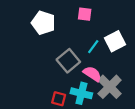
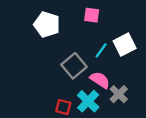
gray cross: (110, 87) -> (119, 94), size x0.7
cyan cross: (81, 93) -> (88, 101), turned 30

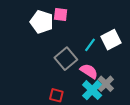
pink square: (92, 15) -> (61, 14), moved
cyan cross: (88, 101) -> (92, 90), moved

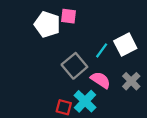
gray cross: (106, 84) -> (131, 81), moved
cyan cross: (92, 90) -> (85, 101), moved

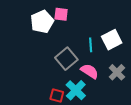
white pentagon: (47, 24) -> (42, 22), turned 30
cyan line: (102, 50) -> (91, 45), turned -40

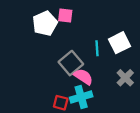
pink semicircle: (90, 71) -> (83, 77), moved
cyan cross: (76, 90) -> (81, 97), turned 30

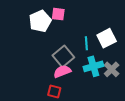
pink semicircle: (83, 77) -> (62, 71), moved, turned -54
cyan cross: (81, 97) -> (93, 66), moved

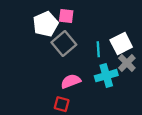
gray square: (63, 56) -> (64, 43), moved
gray cross: (112, 69) -> (127, 63), moved

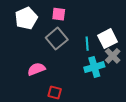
white pentagon: (46, 24) -> (26, 18), moved
pink semicircle: (71, 81) -> (36, 69), moved

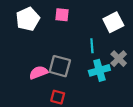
gray square: (57, 39) -> (60, 66), moved, turned -35
white square: (108, 39) -> (113, 22), moved

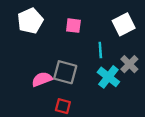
pink square: (62, 15) -> (73, 26), moved
cyan cross: (99, 70) -> (108, 77), turned -36

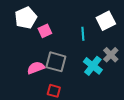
pink square: (73, 26) -> (45, 31), moved, turned -32
cyan line: (100, 50) -> (83, 34), moved

